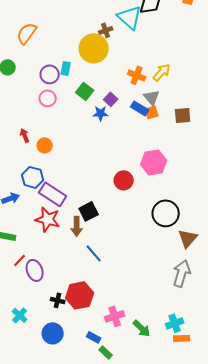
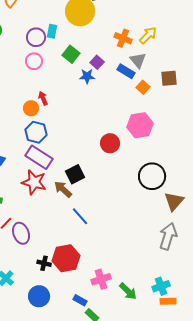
orange square: (152, 112) -> (143, 87), moved, turned -32
red arrow: (25, 135) -> (43, 98), moved
blue hexagon: (33, 177) -> (36, 132), moved
brown arrow: (77, 226) -> (63, 189), turned 132

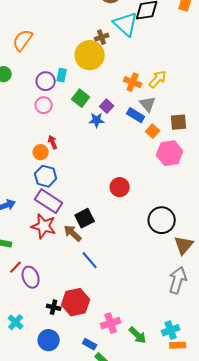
pink hexagon: (140, 125) -> (170, 153), moved

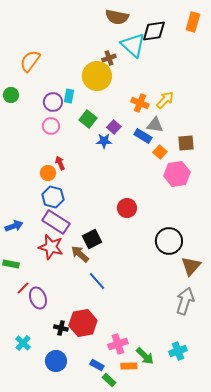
gray triangle: (148, 104) -> (155, 125), turned -42
orange rectangle: (178, 345) -> (129, 366), moved

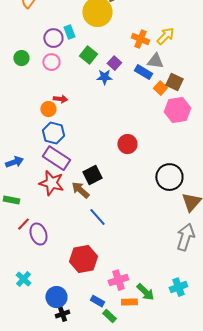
green circle: (11, 95) -> (21, 58), moved
cyan rectangle: (69, 96) -> (69, 32), turned -32
brown square: (186, 143) -> (174, 82), moved, turned 30
red arrow: (60, 163) -> (60, 99), turned 120
black cross: (61, 328) -> (62, 314), moved, turned -32

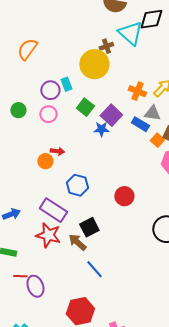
purple square: (114, 63) -> (111, 115), size x1.5
blue hexagon: (53, 133) -> (77, 185), moved
red line: (23, 224) -> (20, 276), turned 48

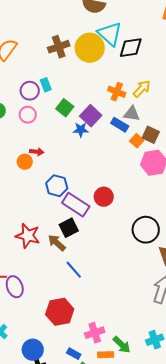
black diamond: (151, 19) -> (131, 48), moved
brown cross: (106, 46) -> (59, 47), moved, size x1.5
yellow circle: (94, 64) -> (90, 48), moved
purple rectangle: (53, 210) -> (76, 205), moved

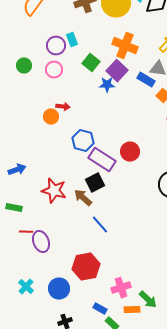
orange cross: (117, 92) -> (125, 46), moved, size x1.4
blue circle: (33, 350) -> (59, 289), moved

